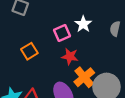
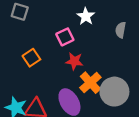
white star: (83, 24) -> (86, 16), moved

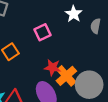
white star: (86, 16) -> (74, 14), moved
red star: (74, 61) -> (52, 67), moved

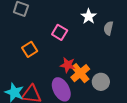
pink square: (42, 32) -> (60, 32), turned -35
gray circle: (89, 85) -> (101, 82), size x0.7

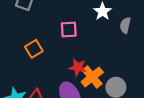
pink square: (60, 32) -> (69, 30), turned -35

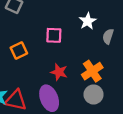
orange cross: (92, 77) -> (92, 71), moved

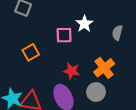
white star: (88, 21) -> (84, 24), moved
gray circle: (94, 94) -> (96, 92), moved

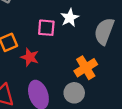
gray semicircle: (117, 33) -> (104, 31), size x1.6
red star: (72, 71) -> (30, 57), moved

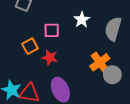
pink square: (46, 28) -> (52, 30), moved
gray circle: (74, 93) -> (112, 75), moved

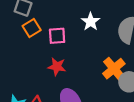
orange square: (30, 46) -> (32, 28), moved

